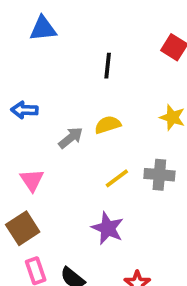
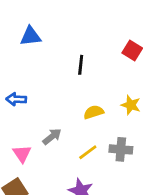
yellow semicircle: (108, 125) -> (94, 112), moved
gray arrow: (71, 138) -> (52, 136), moved

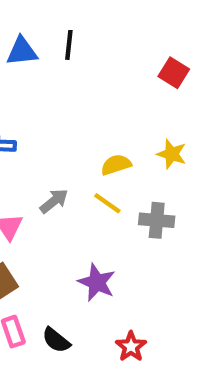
black line: (81, 65) -> (69, 45), moved
yellow line: (88, 152) -> (107, 203), moved, turned 72

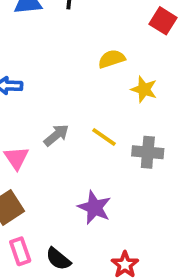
yellow star: (172, 154) -> (144, 89), moved
yellow semicircle: (116, 165) -> (112, 59), moved

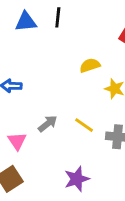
purple star: (94, 207) -> (77, 179), turned 30

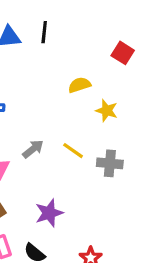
purple star: (77, 179) -> (49, 213), moved

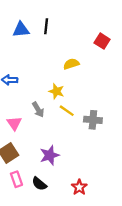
yellow star: (107, 111) -> (56, 91), moved
gray arrow: (33, 149) -> (38, 110), turned 98

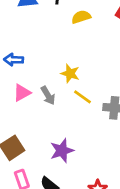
yellow semicircle: (71, 64) -> (81, 17), moved
pink triangle: (14, 123) -> (22, 93), moved, turned 35

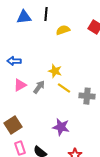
gray arrow: (48, 95) -> (39, 87), turned -112
purple star: (62, 151) -> (61, 127), moved, turned 30

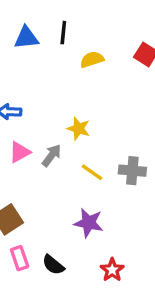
yellow line: (64, 88) -> (92, 172), moved

